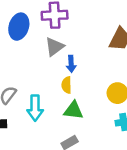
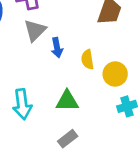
yellow semicircle: (67, 85) -> (87, 59), moved

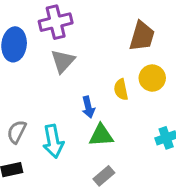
blue arrow: (57, 48) -> (88, 107), moved
yellow circle: (115, 74) -> (152, 78), moved

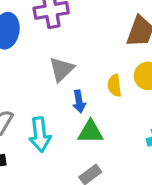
gray triangle: (63, 61) -> (61, 69), moved

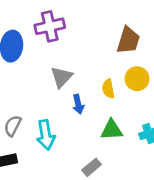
green triangle: (90, 132) -> (112, 130), moved

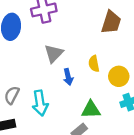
yellow circle: (137, 79) -> (119, 76), moved
green triangle: (112, 130) -> (91, 110), moved

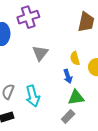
blue arrow: (68, 77) -> (68, 76), moved

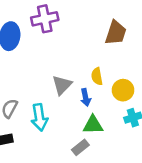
gray triangle: (40, 53) -> (62, 85), moved

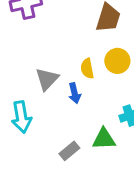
yellow circle: (123, 90) -> (117, 61), moved
green triangle: (93, 125) -> (104, 139), moved

